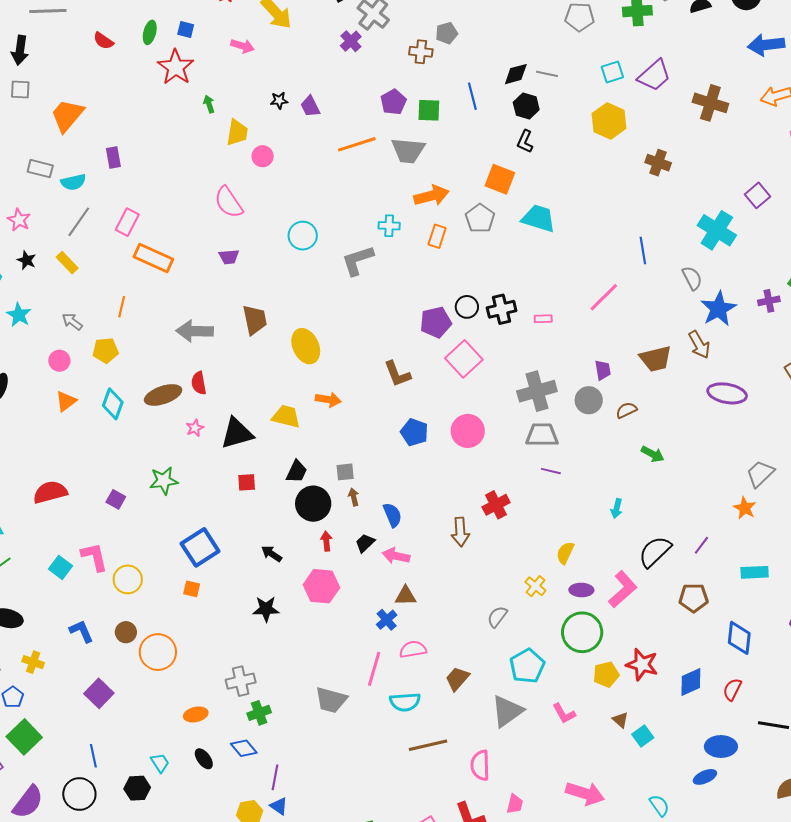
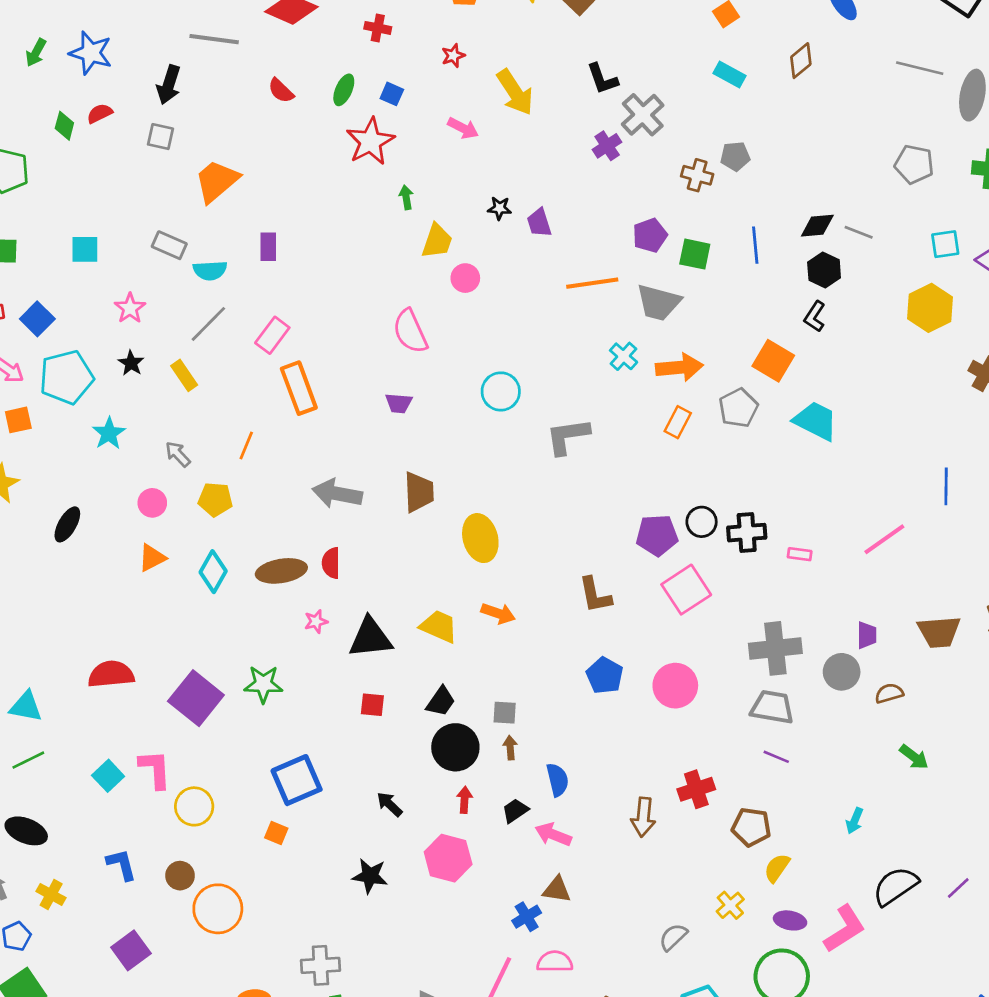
cyan cross: (389, 226) -> (624, 356), moved, turned 30
orange rectangle: (153, 258) -> (299, 388), turned 36
purple square: (116, 499) -> (196, 698), size x2.0
brown pentagon: (693, 598) -> (751, 827), moved

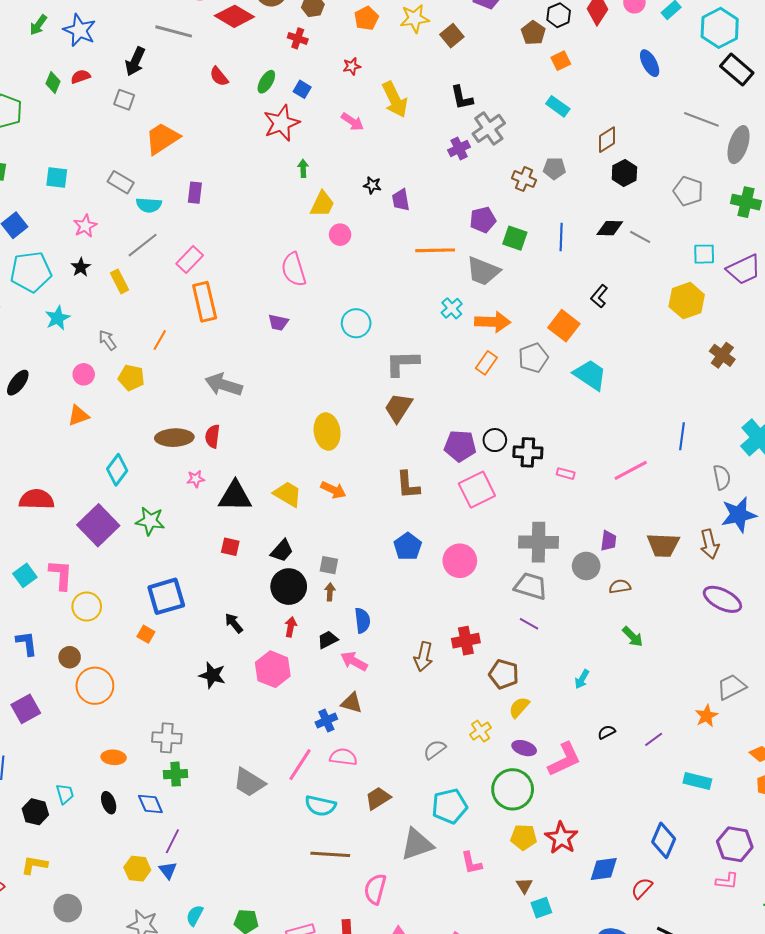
brown diamond: (801, 61) -> (607, 140), moved
black hexagon: (824, 270) -> (624, 173), moved
brown trapezoid: (419, 492) -> (398, 408), moved, turned -152
cyan diamond: (213, 572) -> (117, 470), moved
black semicircle: (895, 886) -> (607, 732), size x0.5

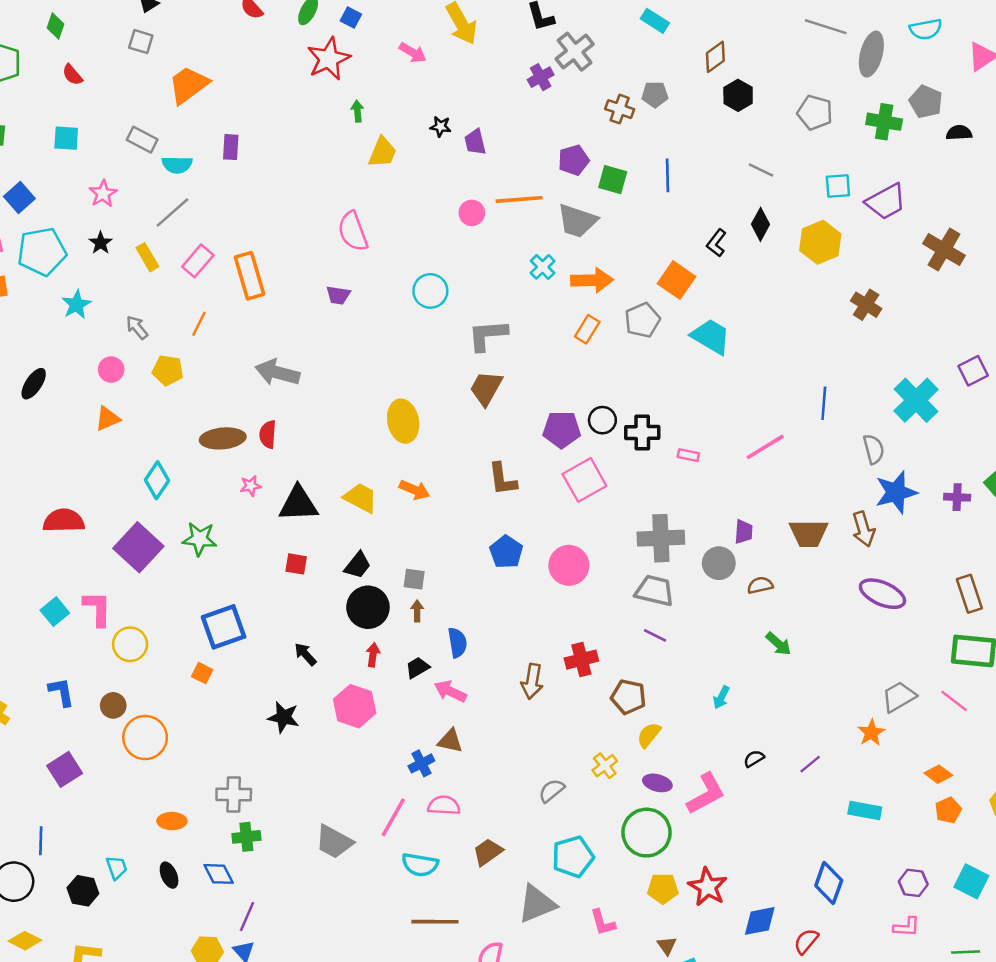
red semicircle: (81, 77) -> (72, 75), moved, turned -108
black diamond: (610, 228) -> (760, 224), moved, turned -60
pink circle: (340, 235) -> (472, 213), moved
pink rectangle: (190, 260) -> (198, 261), moved
purple hexagon: (735, 844) -> (913, 883), size x0.7

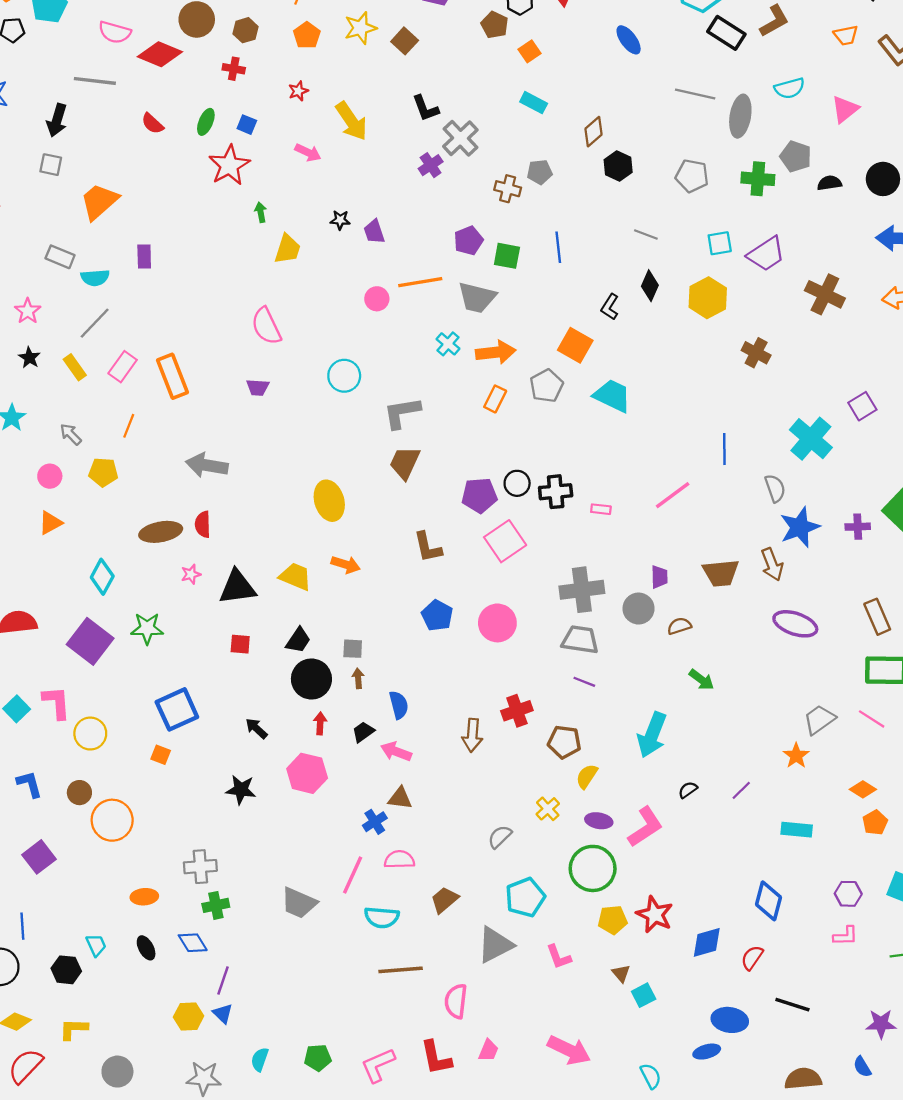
cyan arrow: (721, 697) -> (652, 735), size x2.0

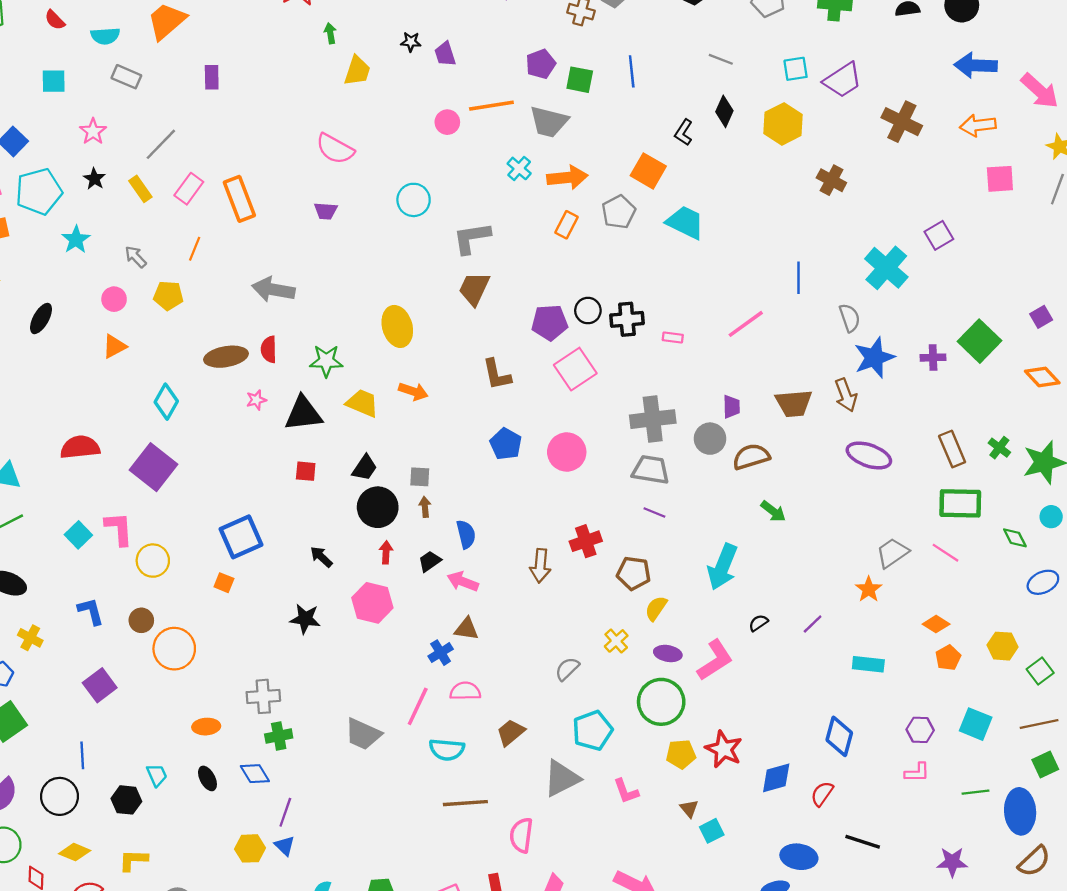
cyan semicircle: (95, 278) -> (105, 36), moved
pink semicircle: (266, 326) -> (335, 149), turned -36
brown semicircle: (679, 626) -> (751, 457), size x1.5
green star: (147, 628) -> (326, 361), moved

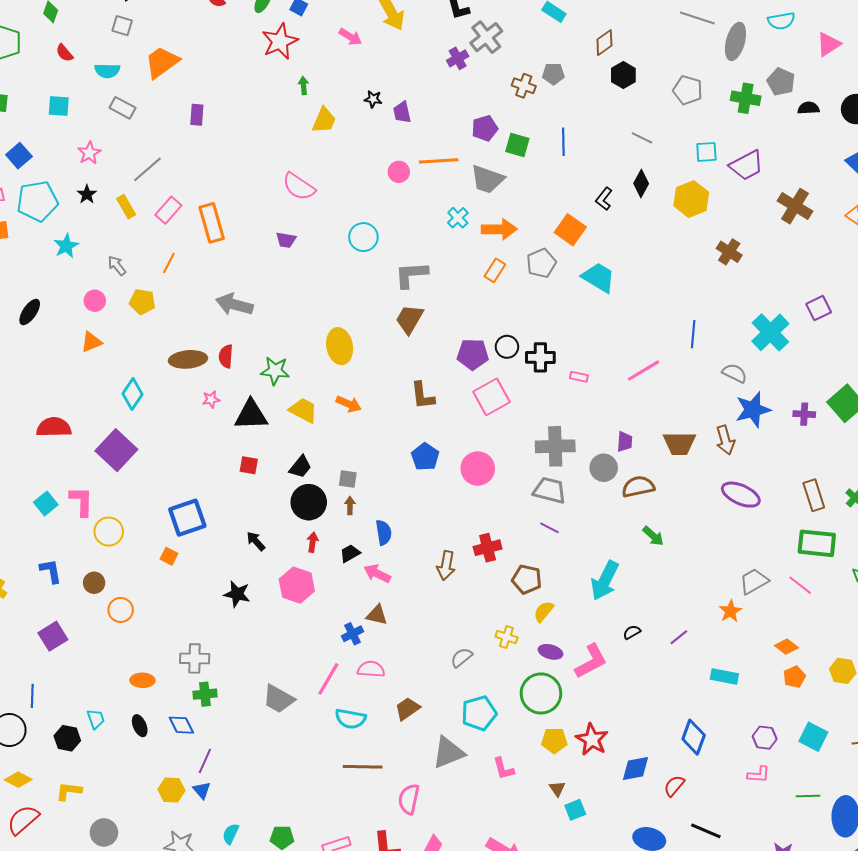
gray semicircle: (850, 318) -> (735, 373), turned -50
yellow cross: (616, 641) -> (506, 637), turned -35
orange circle: (174, 649) -> (121, 610), size x0.7

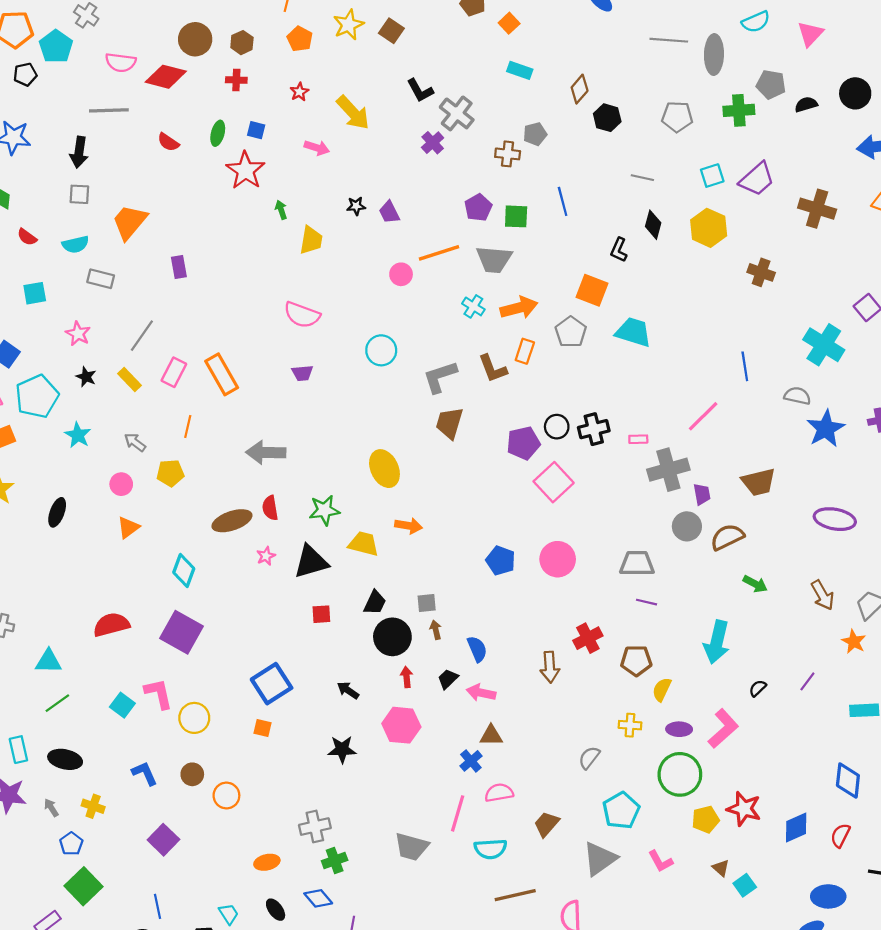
brown L-shape: (423, 396) -> (493, 369), moved
brown arrow: (725, 440) -> (823, 595), moved
gray cross: (555, 446) -> (668, 470), moved

